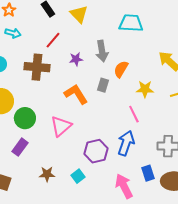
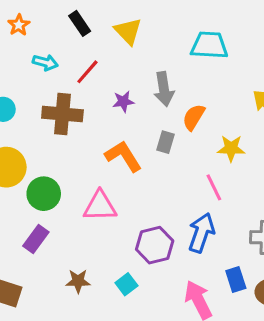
cyan arrow: (13, 33) -> (45, 62), moved
pink triangle: (61, 126) -> (100, 206), turned 40

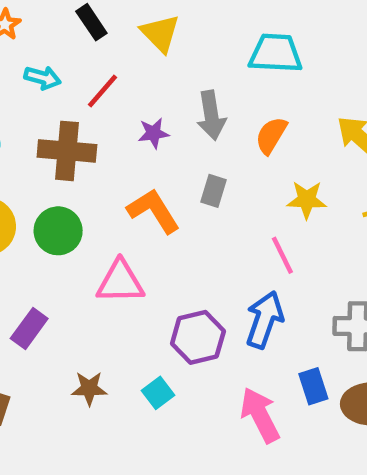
orange semicircle: (194, 117) -> (271, 135), moved
green circle: (44, 194) -> (58, 231), moved

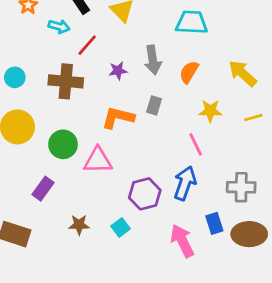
cyan arrow: (43, 78) -> (59, 26), moved
orange L-shape: (154, 211) -> (118, 118), turned -44
green circle: (58, 231) -> (63, 144), moved

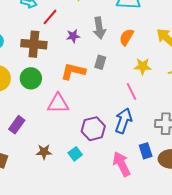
green circle: (63, 144) -> (31, 78), moved

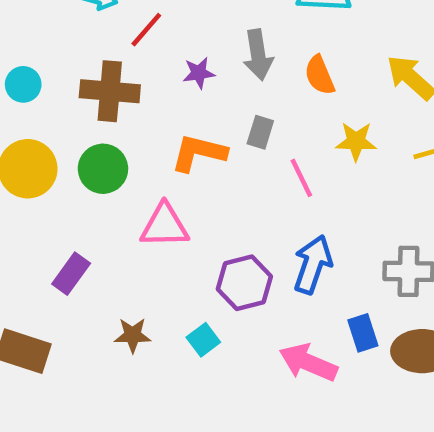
orange semicircle: (126, 37) -> (320, 75), turned -54
pink line: (132, 91) -> (301, 178), moved
pink arrow: (121, 164) -> (308, 363), turned -40

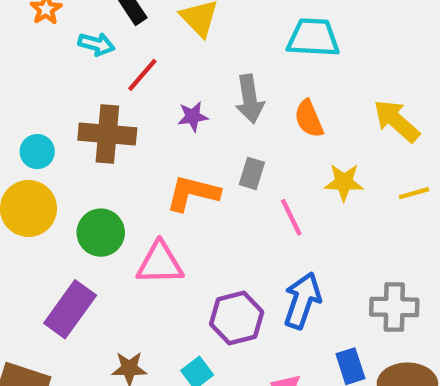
cyan circle: (23, 84) -> (37, 152), moved
green circle: (103, 169) -> (101, 233), moved
purple rectangle: (71, 274) -> (70, 309), size x1.4

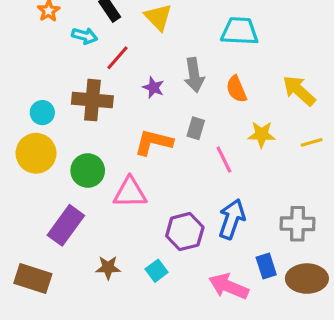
purple star: (193, 116) -> (153, 88), turned 30

